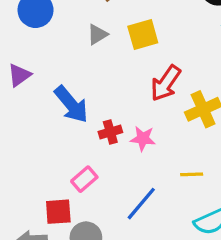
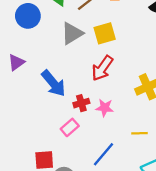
gray triangle: (97, 34) -> (72, 33), size x1.5
red arrow: (166, 83) -> (102, 68), moved
pink rectangle: (84, 179) -> (70, 127), moved

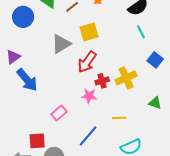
gray triangle: (72, 33) -> (61, 44), moved
blue arrow: (53, 83) -> (27, 80), moved
red cross: (81, 103) -> (102, 81), moved

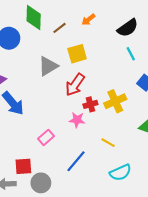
yellow line: (119, 118) -> (108, 143), turned 32

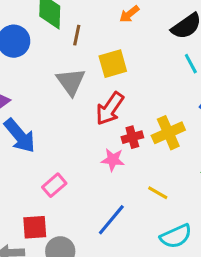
brown line: (59, 28) -> (77, 35), moved, turned -40
gray triangle: (48, 66) -> (71, 82), turned -35
pink rectangle: (46, 137) -> (54, 185), moved

